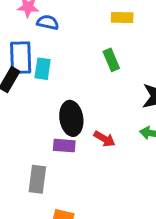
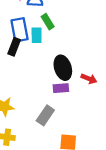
green rectangle: (111, 60) -> (48, 22), moved
gray rectangle: (37, 179) -> (45, 115), turned 36

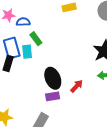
red arrow: (89, 79) -> (77, 86), turned -64

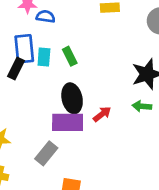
green rectangle: (36, 39) -> (70, 56), moved
purple rectangle: (53, 96) -> (68, 122), size x1.6

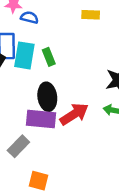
cyan rectangle: (44, 57) -> (24, 55), size x1.5
red arrow: (102, 114) -> (74, 114), size x1.6

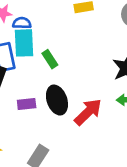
cyan rectangle: (24, 55) -> (24, 43), moved
purple rectangle: (41, 119) -> (27, 104), moved, size x0.6

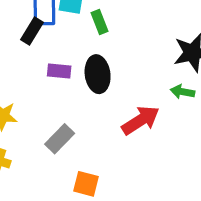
red arrow: (88, 112) -> (141, 120), moved

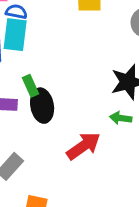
green rectangle: (100, 22) -> (31, 86), moved

